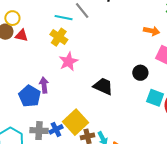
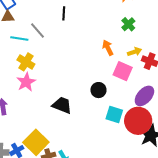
orange arrow: (152, 31) -> (108, 48), turned -126
yellow cross: (59, 37) -> (26, 62), moved

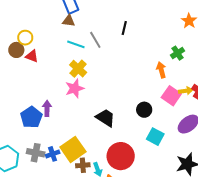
green cross: (128, 24) -> (178, 53), moved
yellow arrow: (134, 52) -> (186, 91), moved
red circle: (138, 121) -> (121, 156), moved

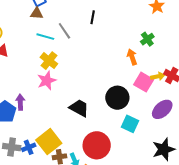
black circle: (144, 110) -> (117, 98), size x1.5

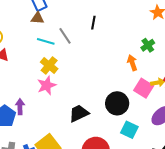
black trapezoid: (79, 108) -> (79, 113), turned -55

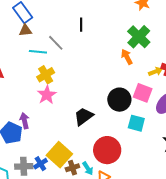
green cross: (148, 45) -> (139, 37), size x1.6
yellow cross: (49, 65) -> (46, 75), turned 30
pink square: (144, 88) -> (143, 93), moved

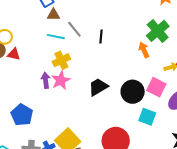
black line: (81, 25) -> (101, 37), moved
brown triangle: (25, 30) -> (53, 15), moved
black trapezoid: (84, 116) -> (98, 87), moved
purple arrow: (25, 121) -> (46, 80), moved

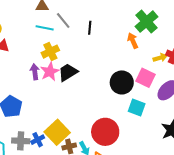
black trapezoid: (98, 87) -> (68, 72), moved

